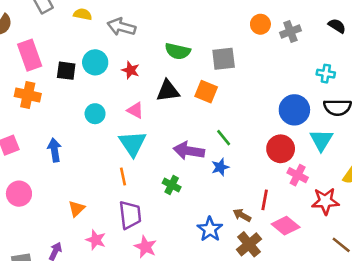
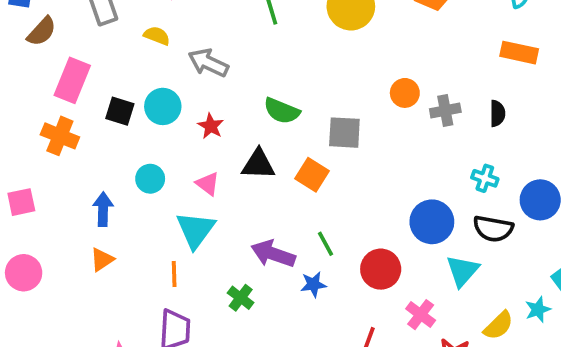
black semicircle: (337, 26) -> (497, 113), moved, turned 48
pink rectangle: (30, 55) -> (72, 80), turned 32
red circle: (281, 149) -> (381, 269), moved
blue arrow: (55, 150) -> (103, 209), moved
orange triangle: (77, 209) -> (102, 260), moved

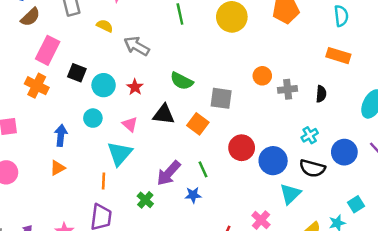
cyan circle: (163, 106) -> (104, 85), moved
cyan cross: (485, 178) -> (310, 135), turned 35
purple arrow: (273, 254) -> (169, 173), turned -72
red circle: (381, 269) -> (242, 148), moved

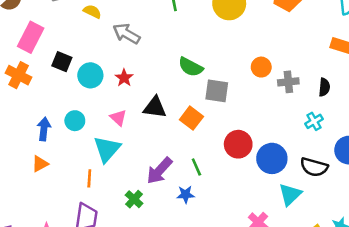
green semicircle: (182, 81) -> (191, 67), moved
cyan circle: (93, 118) -> (75, 121), moved
cyan cross: (310, 135) -> (314, 121), moved

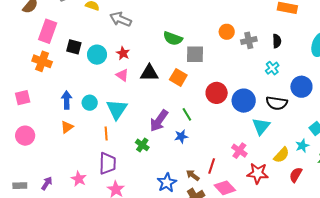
pink triangle: (118, 118) -> (122, 75), moved
cyan circle: (75, 121) -> (90, 103), moved

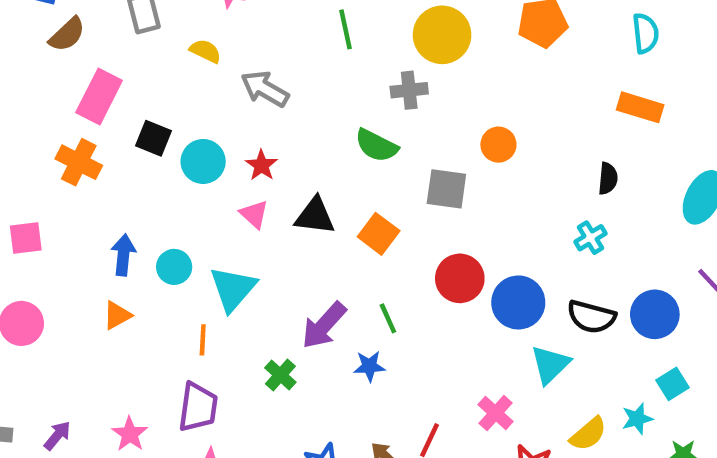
gray cross: (249, 40) -> (409, 90), moved
gray square: (195, 54) -> (446, 189), moved
blue circle: (301, 87) -> (655, 314), moved

